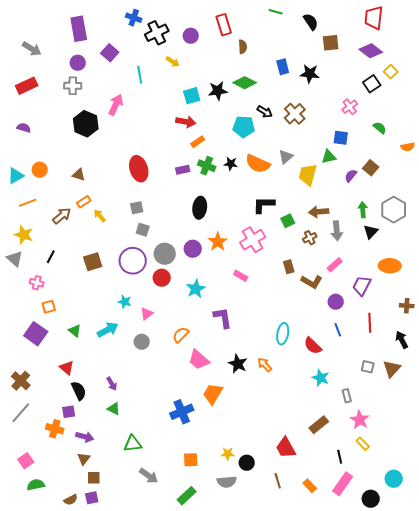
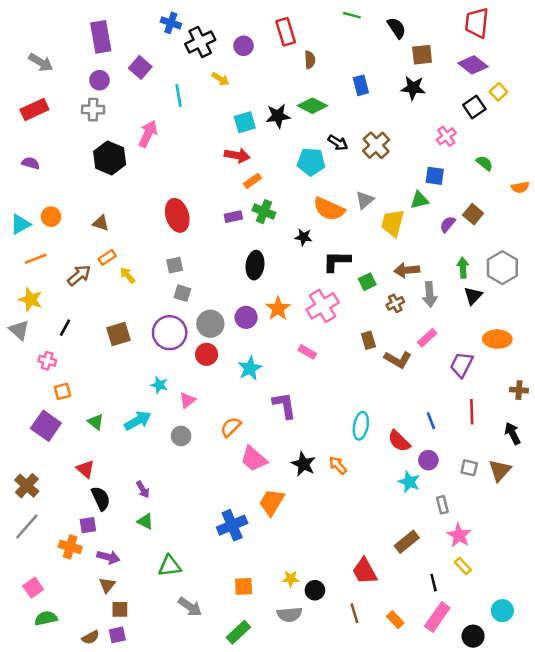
black star: (310, 74) -> (413, 88), moved
black star: (231, 164) -> (303, 237), moved
purple circle: (336, 302) -> (428, 460), moved

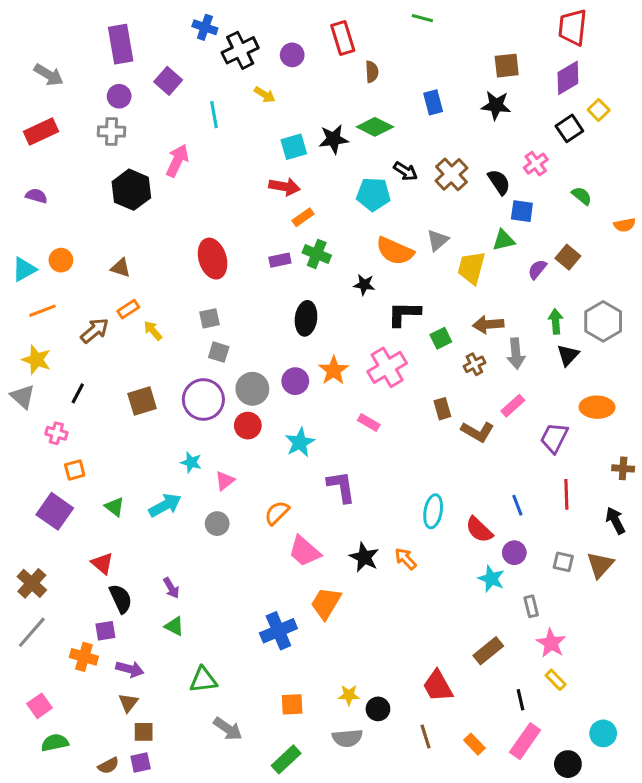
black semicircle: (397, 28) -> (499, 182), moved
purple diamond: (473, 65) -> (568, 78), turned -68

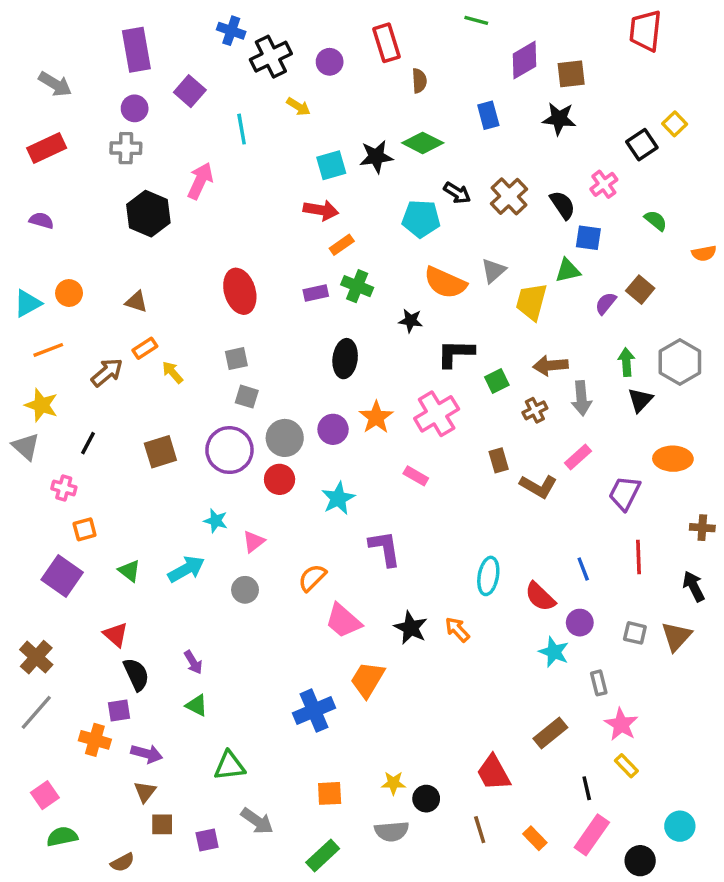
purple diamond: (568, 78) -> (525, 60), moved
purple square: (141, 763) -> (207, 840), moved

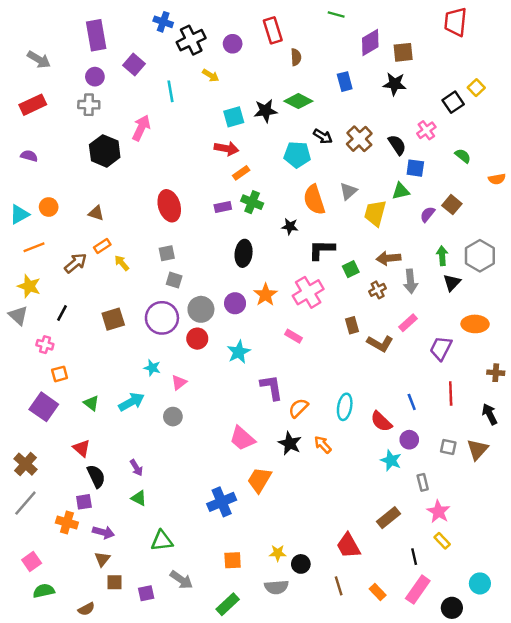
orange semicircle: (445, 283) -> (314, 200), turned 48
orange semicircle: (312, 578) -> (298, 408), moved

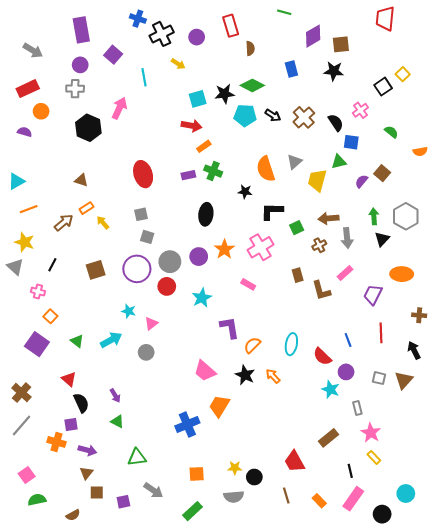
cyan pentagon: (297, 155) -> (245, 115), moved
orange circle: (49, 207) -> (41, 111), moved
brown L-shape: (380, 343) -> (321, 291), turned 45
orange square: (60, 374) -> (50, 316), turned -32

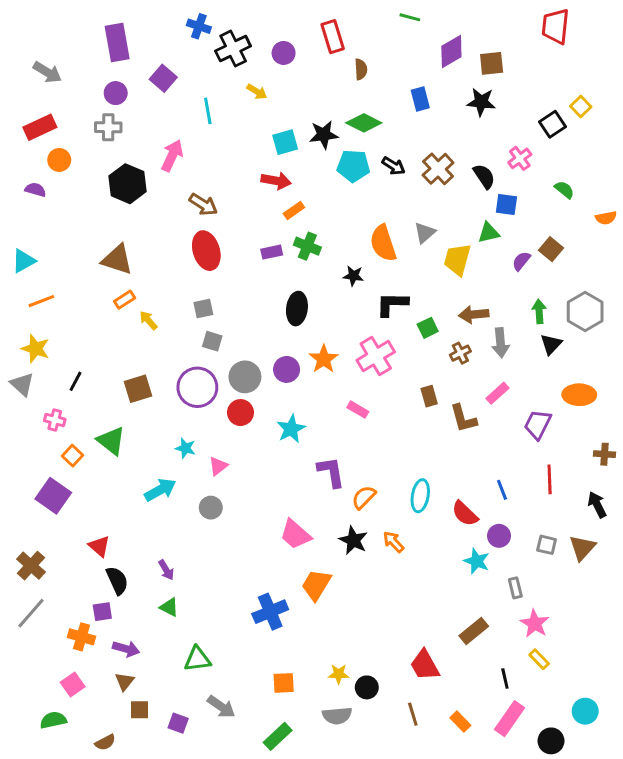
brown triangle: (81, 180) -> (117, 259), size x1.6
brown arrow: (64, 223) -> (203, 205), moved, turned 72
green triangle: (77, 341) -> (111, 441), moved, size x1.5
pink square: (27, 475) -> (73, 684), moved
purple square: (123, 502) -> (178, 723), turned 32

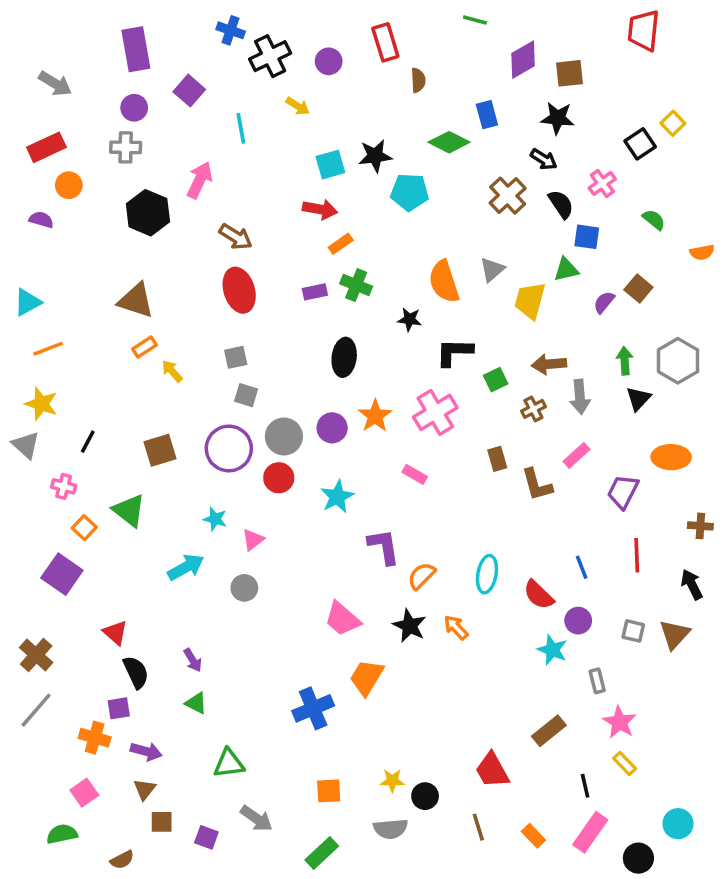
green diamond: (364, 123) -> (449, 142), moved
black arrow: (394, 166) -> (544, 159), moved

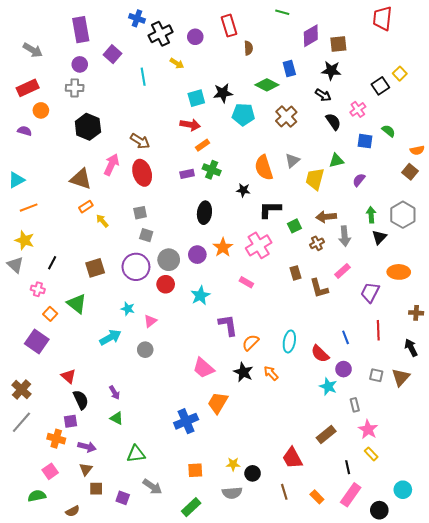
pink arrow: (200, 180) -> (111, 165), moved
brown cross: (508, 196) -> (286, 117), moved
blue square: (587, 237) -> (365, 141), moved
brown square: (638, 288) -> (410, 172), moved

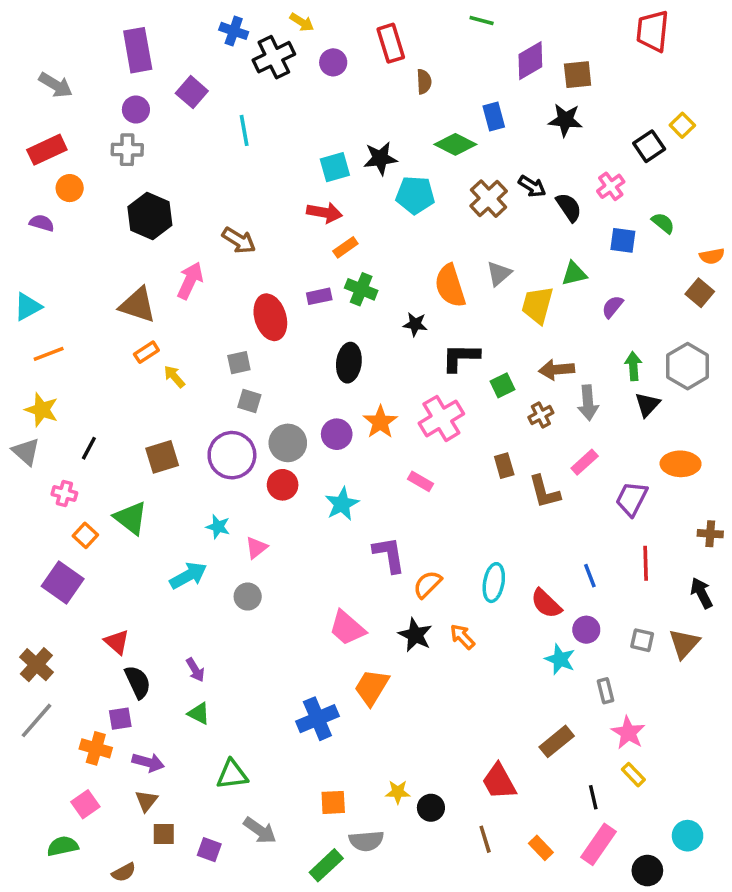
yellow arrow: (177, 63) -> (302, 22), moved
black arrow: (323, 95) -> (532, 186), moved
red ellipse: (142, 173) -> (270, 317), moved
gray semicircle: (232, 493) -> (366, 841), moved

